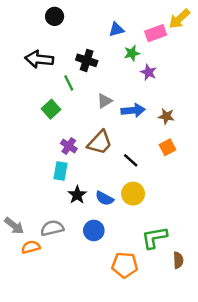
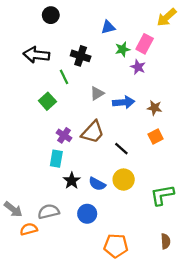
pink rectangle: (156, 33) -> (145, 44), moved, turned -42
green L-shape: (154, 238) -> (162, 195), moved

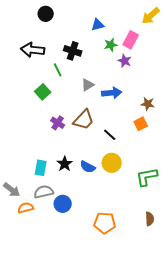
brown star: (154, 108) -> (148, 104), moved
cyan rectangle: (56, 159) -> (41, 168), moved
blue circle: (87, 214) -> (63, 204), moved

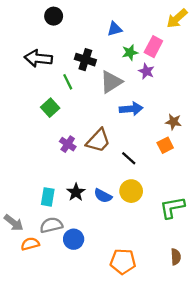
gray triangle: (88, 85) -> (111, 82), moved, size x1.5

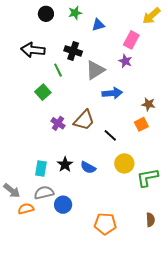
green star: (130, 53) -> (75, 13), moved
yellow circle: (131, 191) -> (124, 163), moved

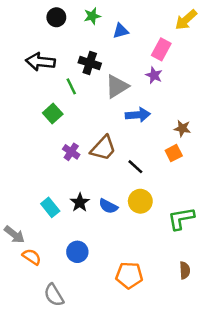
yellow circle: (124, 163) -> (140, 201), moved
cyan rectangle: (41, 169) -> (50, 207), turned -49
gray semicircle: (44, 193) -> (54, 295), moved, turned -108
orange semicircle: (26, 209) -> (32, 257), turned 49

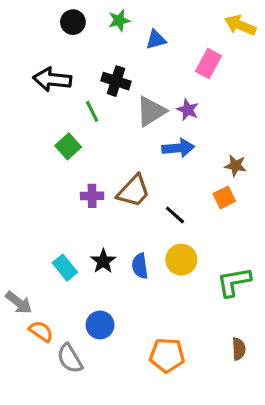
yellow arrow: (186, 20) -> (240, 25), turned 65
purple star: (154, 75) -> (188, 110), moved
purple cross: (71, 152) -> (92, 196), turned -35
blue semicircle: (108, 206) -> (140, 266), turned 54
gray semicircle: (54, 295) -> (70, 358), moved

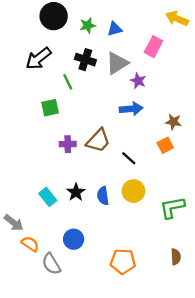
green star: (119, 20) -> (88, 26), moved
black circle: (73, 22) -> (54, 16), size x1.5
black arrow: (52, 79) -> (38, 58), turned -44
gray triangle: (151, 111) -> (117, 63), moved
green square: (68, 146) -> (50, 108), turned 30

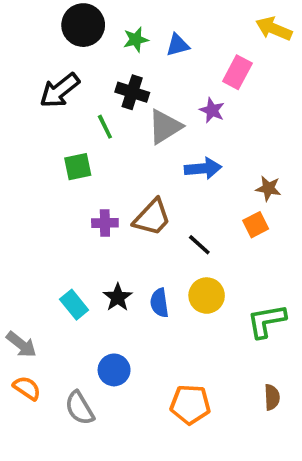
gray triangle: (117, 63) -> (165, 127), moved
purple star: (138, 81) -> (212, 110), moved
orange semicircle: (30, 244) -> (27, 388), moved

